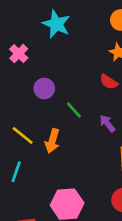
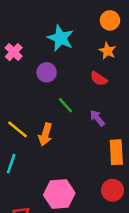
cyan star: (56, 24) -> (61, 38), moved
purple circle: (44, 88) -> (47, 72), moved

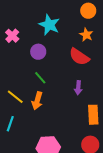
red semicircle: (99, 79) -> (79, 57), size x1.5
green line: (66, 105) -> (40, 78), moved
purple arrow: (97, 118) -> (78, 88), turned -136

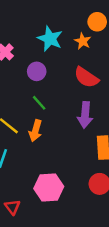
orange star: (86, 35) -> (83, 41), moved
purple arrow: (78, 88) -> (85, 115), size x1.5

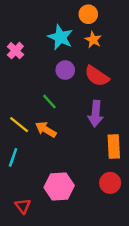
orange circle: (97, 22) -> (88, 14), moved
purple circle: (37, 71) -> (65, 70), moved
orange arrow: (35, 131) -> (46, 129), turned 105

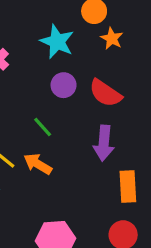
orange star: (93, 40) -> (112, 38), moved

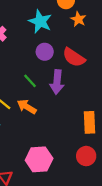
purple arrow: (104, 143) -> (57, 82), moved

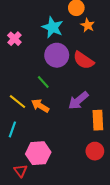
purple circle: (45, 52) -> (57, 55), size x1.5
purple arrow: (57, 82) -> (78, 101), moved, turned 45
pink hexagon: (39, 159) -> (38, 153), moved

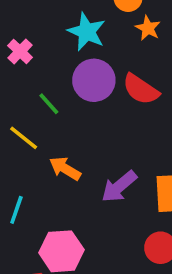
green line: (43, 82) -> (49, 104), moved
purple arrow: (78, 101) -> (119, 187), moved
yellow line: (18, 102) -> (24, 138), moved

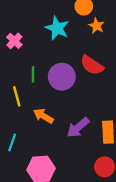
purple circle: (94, 80) -> (62, 77), moved
green line: (49, 104) -> (33, 74), turned 42
yellow line: (24, 138) -> (17, 96), turned 36

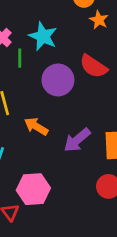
cyan star: (57, 28) -> (43, 36), moved
green line: (33, 74) -> (20, 58), moved

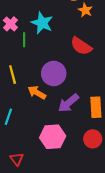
purple circle: (58, 80) -> (54, 74), moved
pink hexagon: (33, 189) -> (53, 137), moved

